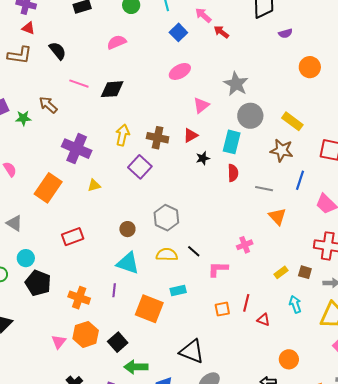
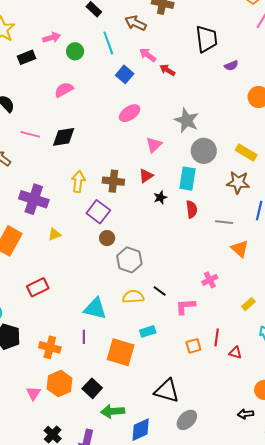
brown circle: (127, 229) -> (107, 238), moved

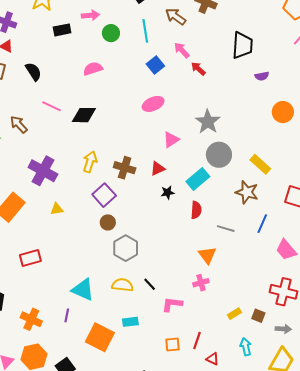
cyan rectangle: (187, 179) -> (198, 179), turned 30
orange triangle: (240, 249) -> (207, 255), moved

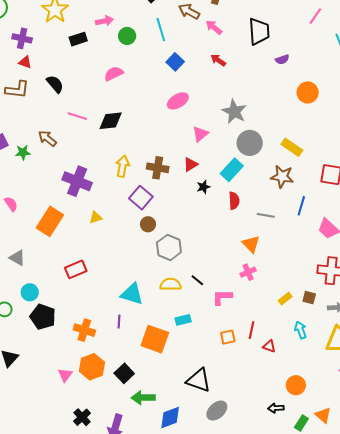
pink arrow: (182, 50) -> (214, 27), moved

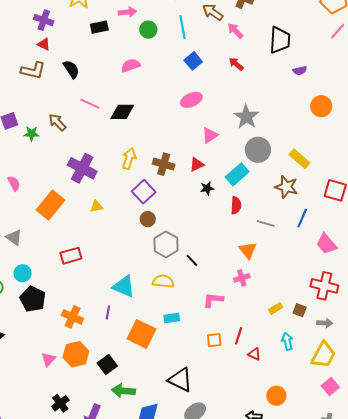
black line: (197, 280) -> (192, 260), moved

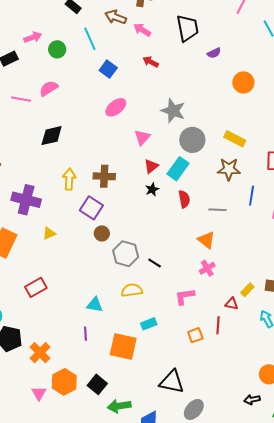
pink line: (90, 104) -> (21, 99), moved
red triangle: (197, 164) -> (151, 166), moved
cyan triangle: (124, 287) -> (95, 305), size x0.7
orange cross: (73, 317) -> (40, 353), moved, turned 35
red triangle: (254, 354) -> (232, 304), moved

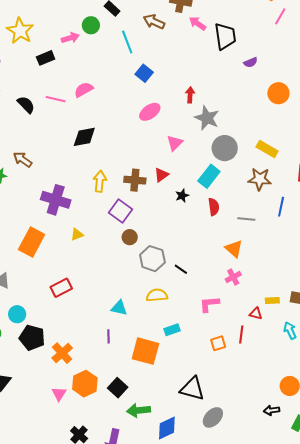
pink arrow: (142, 30) -> (197, 23), moved
green circle: (57, 49) -> (91, 25), moved
red arrow: (151, 62) -> (190, 95), moved, turned 63
red triangle: (151, 166) -> (161, 175), moved
yellow rectangle: (247, 290) -> (272, 300), turned 40

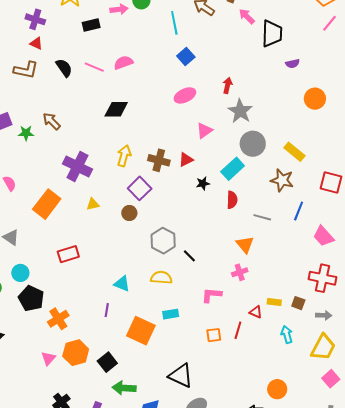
brown circle: (130, 237) -> (129, 213), moved

